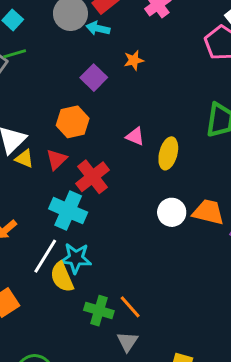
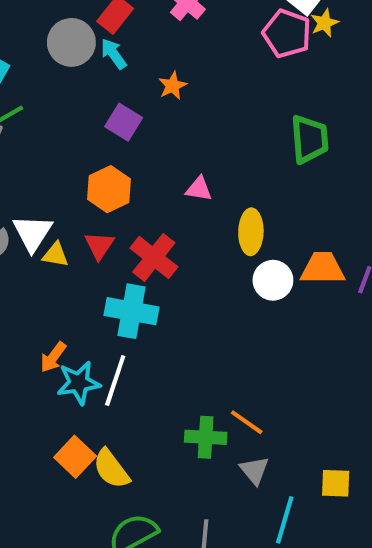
cyan arrow: (98, 28) -> (114, 54), turned 55
yellow ellipse: (168, 153) -> (251, 232), moved
cyan star: (76, 258) -> (79, 383), moved
yellow semicircle: (62, 277) -> (111, 469), moved

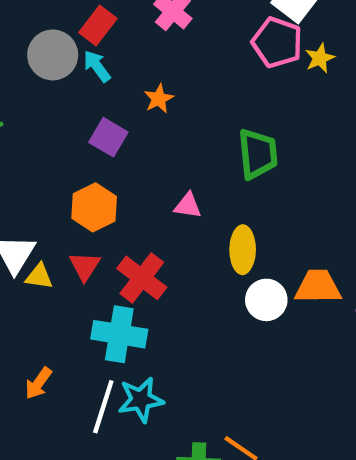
yellow star: (324, 23) -> (320, 58), moved
green trapezoid: (309, 139) -> (258, 154), moved
cyan star: (79, 383) -> (141, 400), moved

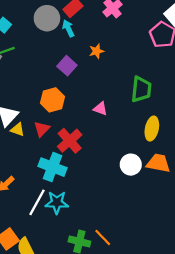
yellow ellipse: (243, 250) -> (152, 129), moved

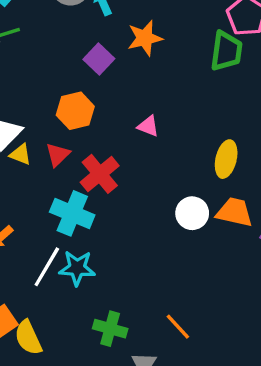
orange star: (96, 51) -> (145, 38), size x1.5
green trapezoid: (141, 89) -> (226, 51), moved
orange line: (103, 238) -> (178, 327), moved

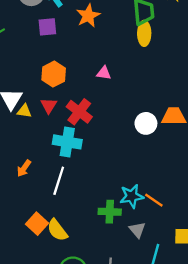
purple square: (99, 59) -> (47, 27), moved, turned -36
yellow ellipse: (226, 159) -> (144, 33), moved
cyan star: (77, 268) -> (132, 196), moved

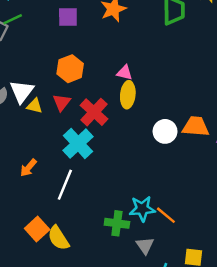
yellow ellipse: (144, 33) -> (128, 95), moved
cyan cross: (67, 142) -> (78, 144), turned 32

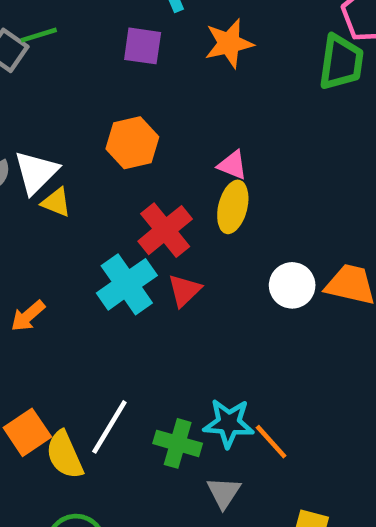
red triangle: (62, 102) -> (184, 290), moved
white line: (65, 185) -> (109, 427), moved

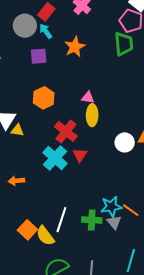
orange arrow: (28, 316) -> (16, 181), turned 49
gray triangle: (224, 493) -> (114, 222), moved

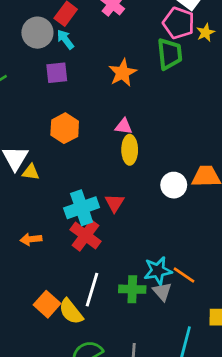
orange star: (75, 47) -> (123, 73), moved
red cross: (66, 131) -> (86, 235), moved
cyan cross: (55, 158) -> (82, 208), turned 30

